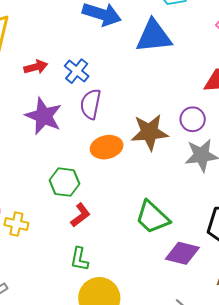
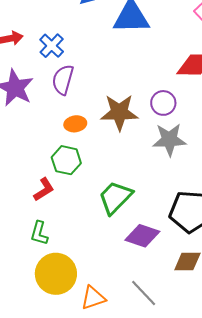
orange ellipse: (107, 147) -> (75, 124), size x0.7
green hexagon: (64, 182) -> (66, 160), moved
green trapezoid: (152, 217) -> (115, 197), turned 87

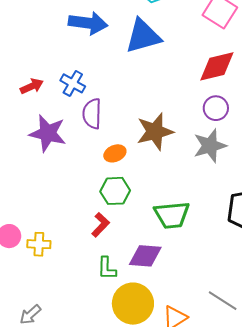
purple circle: (163, 103) -> (216, 108), moved
green trapezoid: (115, 197) -> (172, 215), turned -126
purple diamond: (142, 236) -> (145, 256), moved

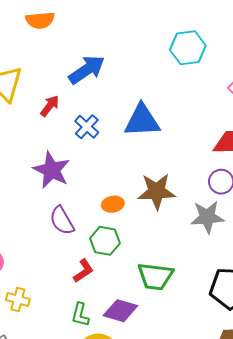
blue arrow: (88, 23) -> (87, 70), moved, turned -54
blue triangle: (143, 36) -> (142, 121), moved
red arrow: (32, 86) -> (50, 106), moved, turned -40
purple semicircle: (92, 114) -> (62, 221), moved, turned -44
yellow cross: (39, 244) -> (18, 299), moved

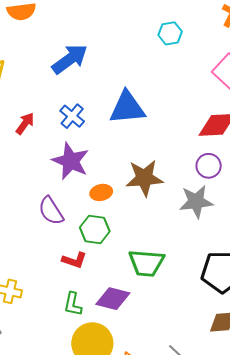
cyan hexagon: (188, 48) -> (170, 33), size x0.7
red arrow: (50, 106) -> (25, 124), moved
purple star: (51, 170) -> (71, 161), moved
red L-shape: (83, 271) -> (74, 260), turned 55

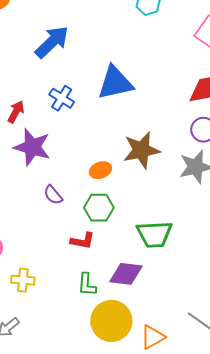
purple star: (71, 161) -> (32, 147), moved
purple semicircle: (51, 211) -> (53, 195), size x0.7

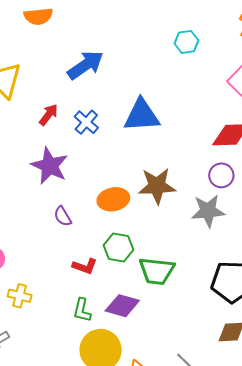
red arrow: (16, 112) -> (49, 115), moved
orange ellipse: (100, 170) -> (113, 199), size x1.4
green hexagon: (99, 208) -> (119, 248), moved

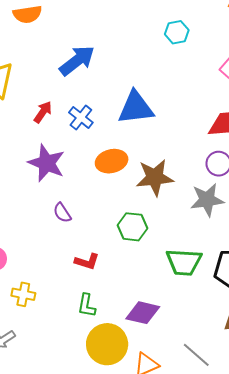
orange ellipse: (113, 199) -> (112, 161), moved
green hexagon: (119, 248) -> (132, 227), moved
green trapezoid: (157, 271) -> (184, 262), moved
purple diamond: (122, 306) -> (143, 313), moved

